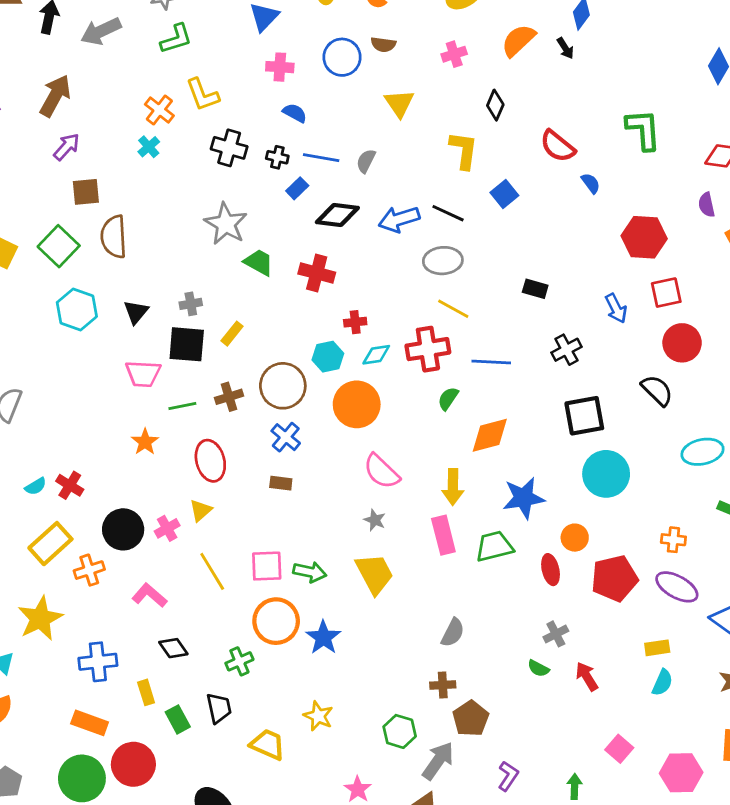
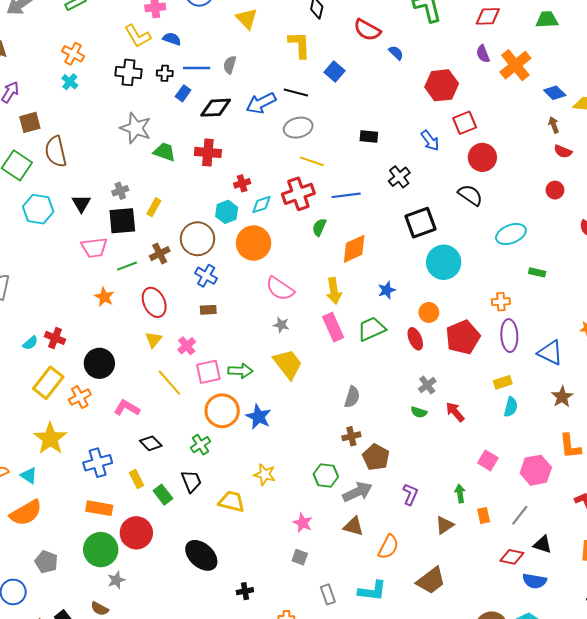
yellow L-shape: (202, 95) -> (138, 36), moved
blue star: (524, 498) -> (387, 290), size x0.6
pink cross: (167, 528) -> (187, 346), moved
purple ellipse: (677, 587) -> (509, 336), turned 68
gray arrow: (438, 761) -> (357, 492), turned 40

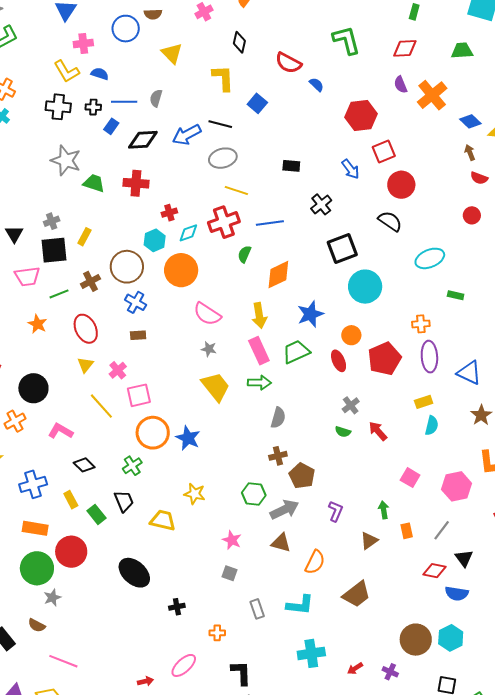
blue star: (387, 290) -> (310, 314), size x1.5
green arrow: (240, 371) -> (259, 383), moved
black triangle: (543, 544) -> (464, 558), turned 36

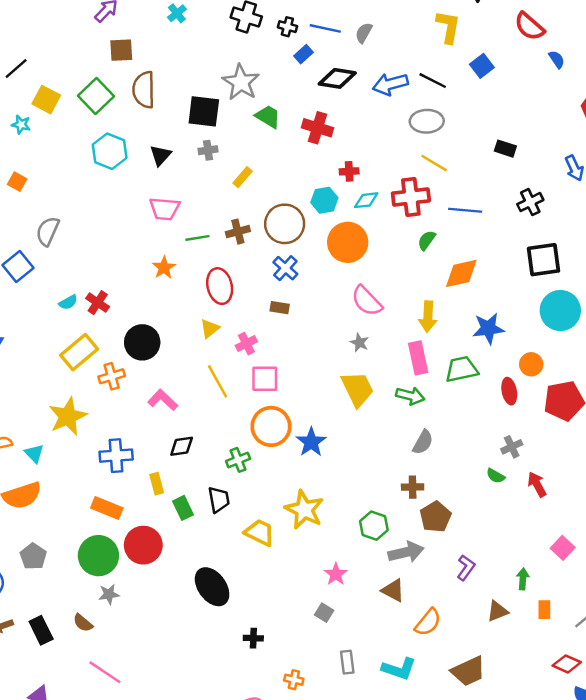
black square: (54, 250) -> (204, 111), moved
black diamond: (84, 465) -> (182, 446), turned -65
yellow star: (195, 494) -> (304, 510), size x1.5

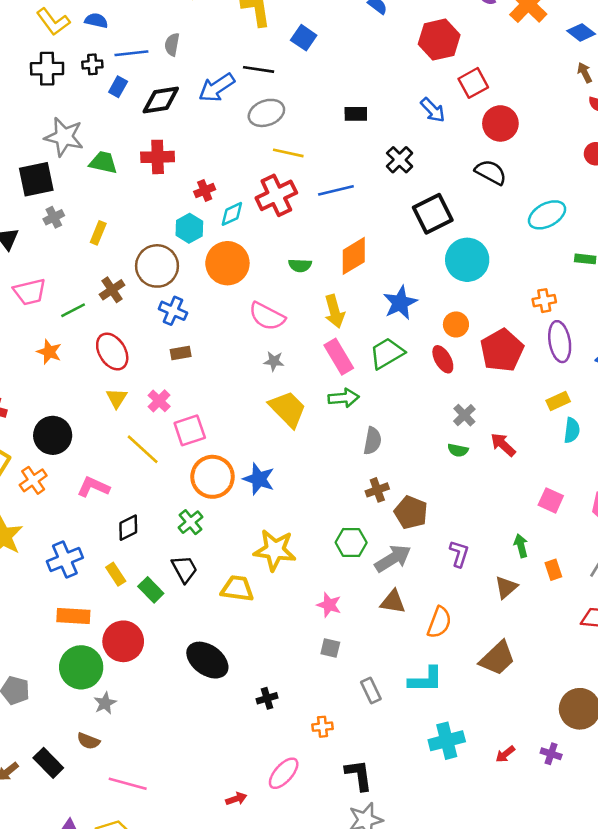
green semicircle: (427, 240) -> (300, 265), moved, turned -105

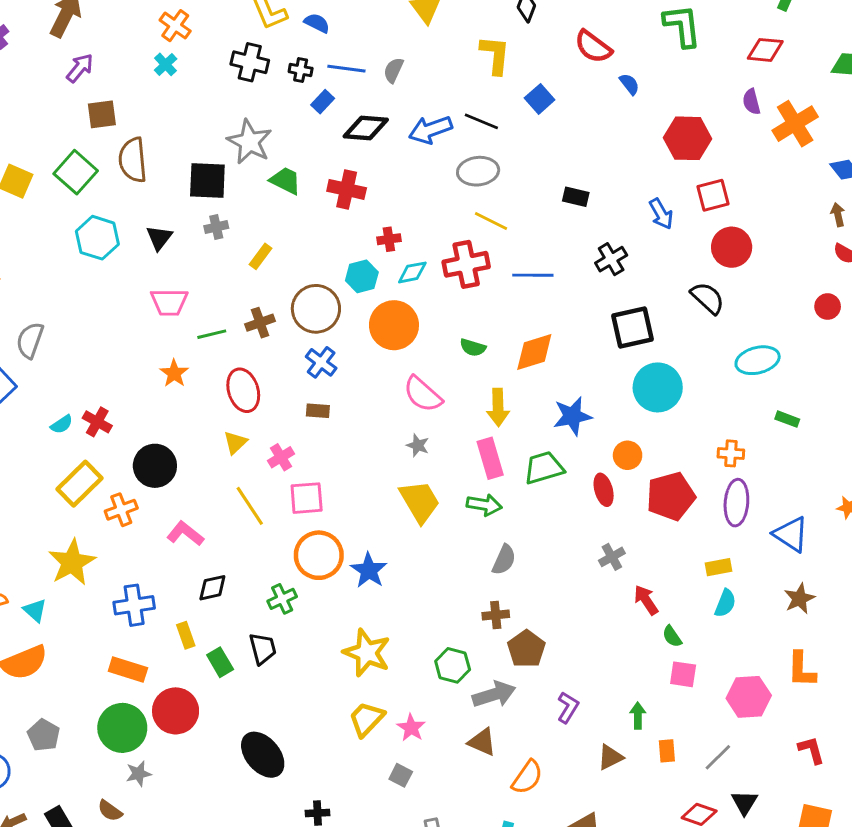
green semicircle: (458, 450) -> (672, 636), moved, turned 30
pink square: (551, 500) -> (683, 674), turned -30
yellow trapezoid: (237, 589) -> (366, 719), moved, turned -68

